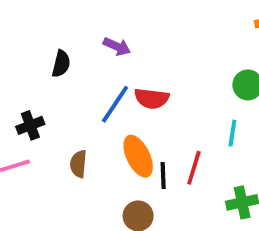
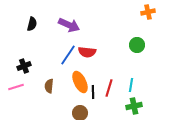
purple arrow: (117, 46) -> (69, 25), size x1.5
black semicircle: (61, 64) -> (32, 24), moved
cyan line: (232, 133) -> (131, 85), moved

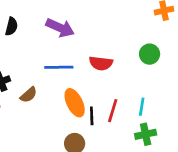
red semicircle: (87, 52) -> (101, 63), moved
blue line: (68, 55) -> (59, 67), turned 55
brown semicircle: (49, 86) -> (29, 95), moved, turned -136

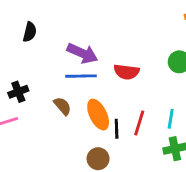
purple arrow: (60, 28) -> (82, 53), moved
brown semicircle: (29, 95) -> (62, 106), moved, turned -90

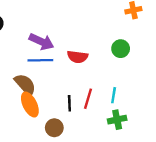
brown semicircle: (62, 106) -> (25, 85), size x1.5
orange ellipse: (98, 115) -> (30, 104), moved

